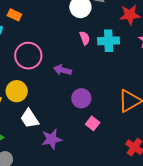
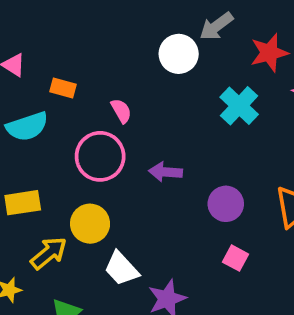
pink semicircle: (85, 38) -> (121, 111), moved
cyan cross: (109, 41) -> (239, 106), turned -35
purple circle: (81, 98) -> (226, 204), moved

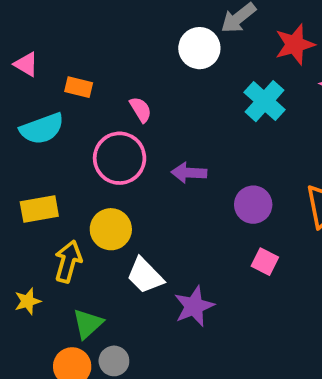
yellow arrow: (49, 253) -> (68, 261), turned -33

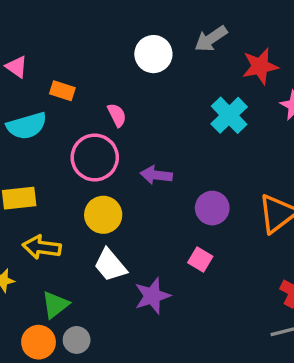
white circle: (199, 48) -> (153, 54), moved
yellow circle: (111, 229) -> (103, 215), moved
yellow arrow: (68, 261) -> (42, 247), turned -102
pink square: (265, 262) -> (200, 259), moved

